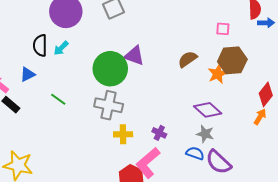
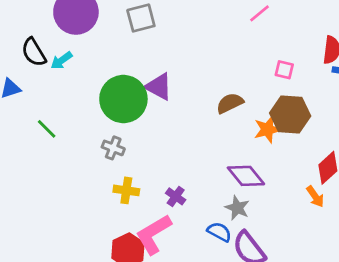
black semicircle: (40, 45) -> (34, 52), turned -40
gray cross: (109, 105) -> (113, 148), size x0.6
orange arrow: (260, 117) -> (315, 197), turned 105

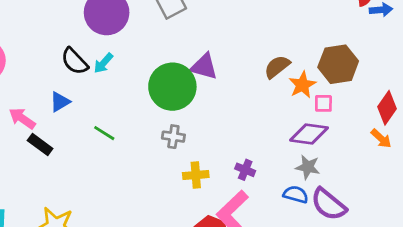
pink square: (284, 70) -> (323, 103), moved
orange star: (267, 129) -> (302, 85), moved
purple diamond: (246, 176) -> (309, 134), turned -30

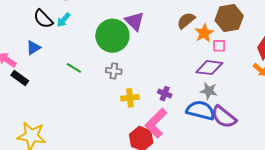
purple triangle: (204, 67) -> (135, 21), turned 30
green line: (104, 133) -> (74, 68), moved
blue semicircle: (296, 194) -> (201, 110), size x1.6

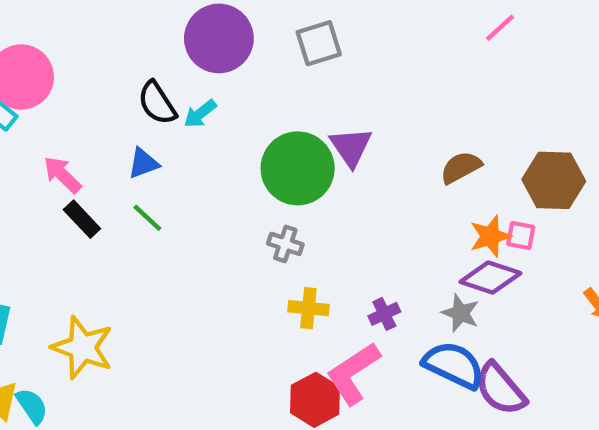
orange star: (204, 33) -> (490, 236), moved
blue triangle: (33, 48) -> (143, 163), moved
green line: (74, 68) -> (147, 218), moved
gray star: (209, 91) -> (460, 313), moved
purple cross: (165, 94) -> (384, 314), turned 32

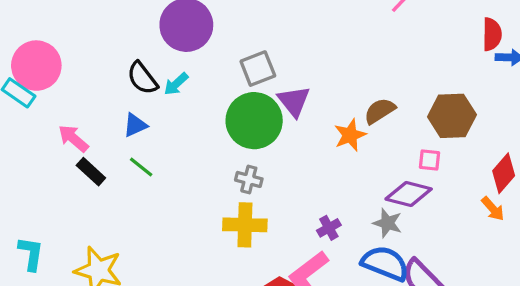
gray square: (319, 43) -> (258, 69), moved
orange star: (490, 236) -> (350, 135), moved
yellow cross: (308, 308) -> (245, 225), moved, size x1.4

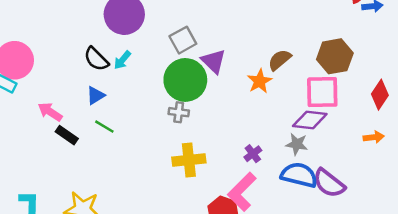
pink square: (430, 160) -> (322, 92), size x2.0
gray cross: (249, 179) -> (179, 112), moved
orange arrow: (493, 209) -> (374, 137), moved, turned -48

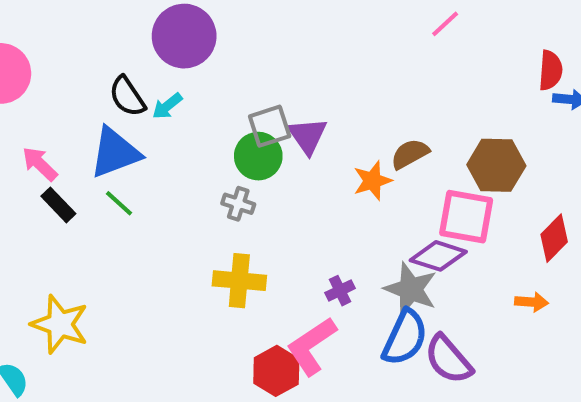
gray square: (183, 40) -> (270, 126), moved
green circle: (185, 80) -> (258, 156), size x0.7
blue triangle: (96, 95) -> (115, 153), size x1.8
gray star: (297, 144) -> (411, 289), size x1.5
blue semicircle: (299, 175) -> (405, 337), turned 90

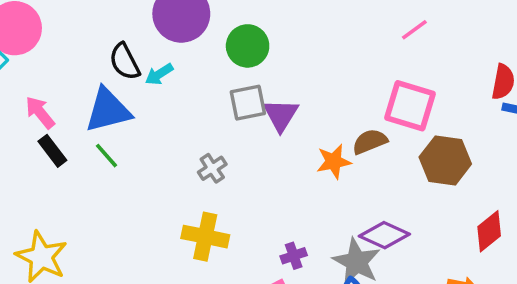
green circle: (258, 156) -> (248, 46), moved
gray cross: (238, 204) -> (212, 168), turned 32
pink square: (466, 217) -> (410, 106), moved

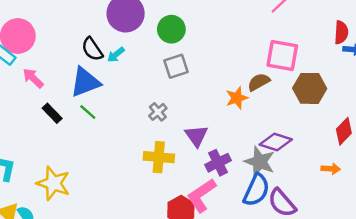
pink arrow: (40, 112) -> (33, 78), moved
purple triangle: (281, 115) -> (196, 136), moved
purple cross: (294, 256) -> (218, 163), size x1.5

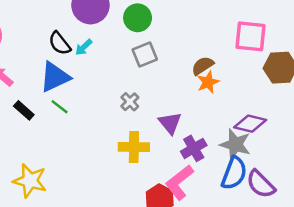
brown semicircle: (259, 82) -> (203, 66), moved

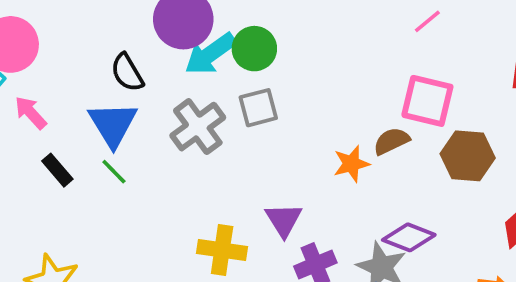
cyan arrow: (84, 47) -> (210, 54), moved, size x1.8
brown semicircle: (203, 66) -> (391, 141), moved
blue triangle: (55, 77) -> (113, 124), turned -44
gray cross: (130, 102) -> (198, 127), moved, size x1.8

